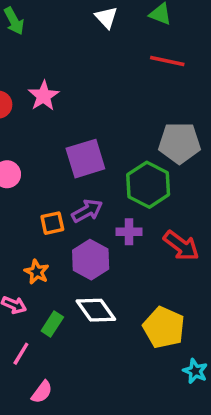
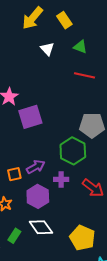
purple square: (85, 159) -> (30, 117), moved

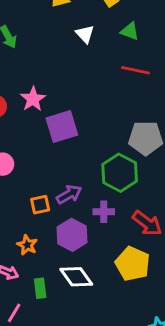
green rectangle: (14, 236) -> (40, 288), turned -40
yellow pentagon: (82, 238) -> (133, 264), moved

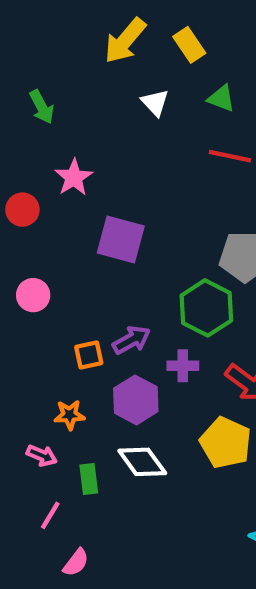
pink star: (33, 99) -> (74, 178), moved
purple square: (62, 127) -> (121, 240), turned 32
orange star: (27, 245) -> (69, 415), turned -30

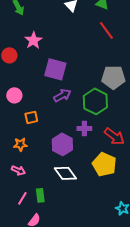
red line: (230, 156) -> (106, 30), turned 42
purple arrow: (132, 340) -> (62, 95), moved
orange square: (89, 355) -> (31, 117), moved
orange star: (69, 415) -> (20, 144), moved
green rectangle: (89, 479) -> (40, 195), moved

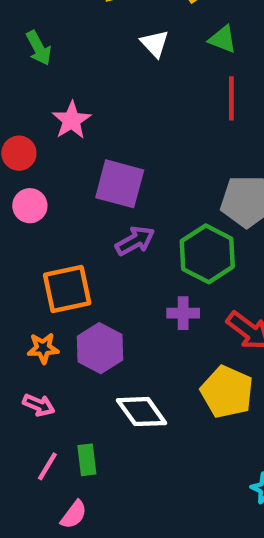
red line: (106, 30) -> (231, 98), turned 36
pink circle: (14, 95) -> (30, 206), moved
orange square: (31, 117) -> (67, 289), size x1.6
purple hexagon: (62, 144) -> (100, 348), moved

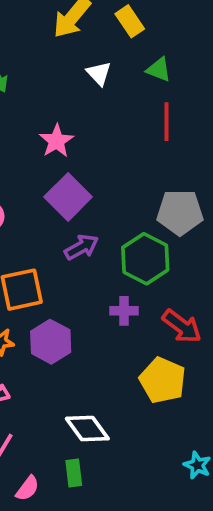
pink star: (71, 120) -> (56, 141), moved
purple square: (120, 184) -> (68, 197), turned 30
white diamond: (142, 412) -> (87, 429), moved
green rectangle: (87, 460) -> (74, 473), moved

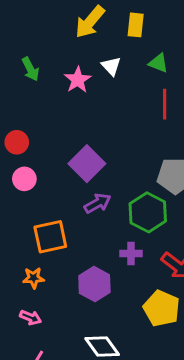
yellow rectangle: (130, 21) -> (136, 25), turned 40
pink star: (56, 141) -> (78, 80), moved
purple hexagon: (51, 342) -> (94, 284), moved

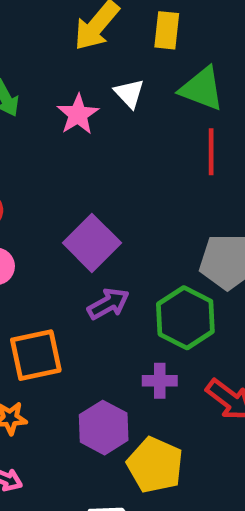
green triangle: (158, 63) -> (202, 89), size x1.5
yellow pentagon: (162, 308) -> (155, 465), moved

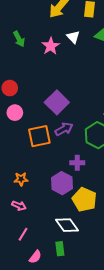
orange square: (36, 355) -> (39, 136), moved
purple cross: (160, 381) -> (77, 163), moved

